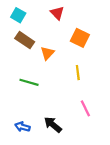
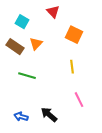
cyan square: (18, 15) -> (22, 22), moved
brown rectangle: (25, 40) -> (15, 47), moved
orange triangle: (47, 53) -> (36, 44), moved

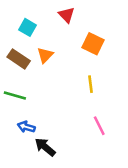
green line: (27, 76) -> (15, 95), moved
black arrow: (49, 115) -> (45, 147), moved
blue arrow: (21, 117) -> (26, 127), moved

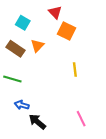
orange square: (93, 44) -> (67, 31), moved
pink line: (99, 126) -> (81, 119), moved

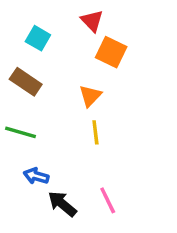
orange triangle: (37, 46) -> (90, 96), moved
yellow line: (75, 70) -> (95, 132), moved
pink line: (81, 119) -> (108, 200), moved

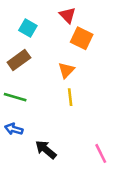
brown rectangle: (26, 82) -> (19, 60), turned -70
blue arrow: (36, 176) -> (14, 129), moved
pink line: (108, 200) -> (101, 153), moved

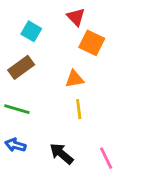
orange triangle: (66, 70) -> (74, 79), turned 36
black arrow: (46, 150) -> (61, 154), moved
pink line: (101, 153) -> (106, 158), moved

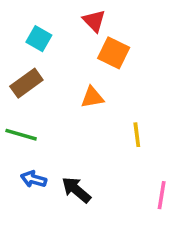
yellow line: (79, 109) -> (137, 135), moved
blue arrow: (15, 145) -> (34, 179), moved
pink line: (106, 158) -> (162, 195), moved, turned 35

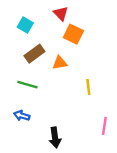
brown rectangle: (26, 83) -> (34, 54), moved
green line: (21, 135) -> (27, 85), moved
black arrow: (76, 190) -> (55, 137), moved, turned -138

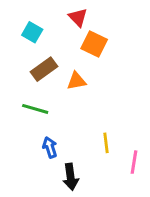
yellow line: (88, 87) -> (106, 143), moved
blue arrow: (22, 116) -> (50, 147), moved, turned 56

